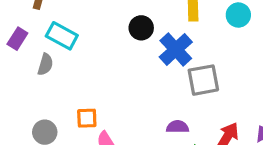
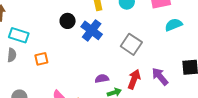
gray square: (203, 80) -> (131, 44), moved, turned -35
orange square: (87, 118) -> (41, 59), moved

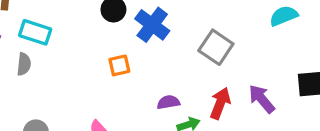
orange square: (41, 59) -> (119, 65), moved

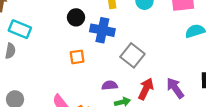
blue cross: (152, 25) -> (102, 30), turned -30
gray square: (216, 47) -> (132, 55), moved

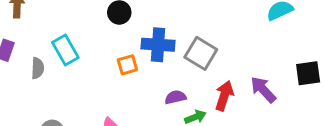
cyan rectangle: (20, 29) -> (65, 50), moved, turned 45
blue cross: (102, 30) -> (158, 45), moved

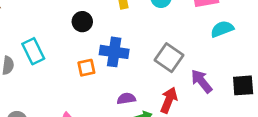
gray square: (201, 53) -> (169, 58), moved
purple arrow: (263, 90) -> (202, 81), moved

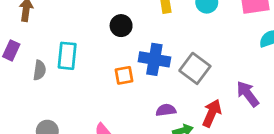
cyan rectangle: (33, 51) -> (67, 56), turned 30
gray square: (169, 58) -> (195, 68), moved

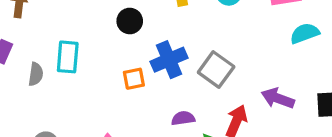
blue cross: (154, 59) -> (169, 60), turned -32
purple arrow: (248, 94) -> (278, 98), turned -32

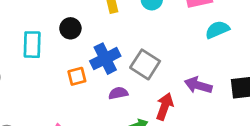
cyan rectangle: (68, 57) -> (32, 45), moved
purple semicircle: (183, 118) -> (118, 93), moved

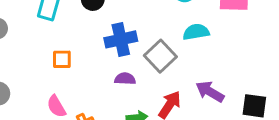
cyan semicircle: (217, 30) -> (196, 32), moved
orange square: (77, 76) -> (62, 59), moved

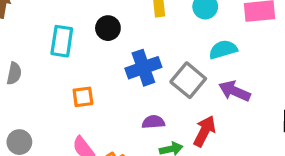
purple semicircle: (125, 79) -> (153, 122), moved
purple arrow: (210, 92) -> (235, 91), moved

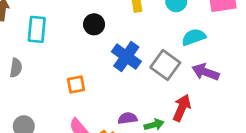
cyan rectangle: (62, 41) -> (37, 29), moved
blue cross: (143, 68) -> (126, 57), turned -32
purple semicircle: (153, 122) -> (128, 118), moved

